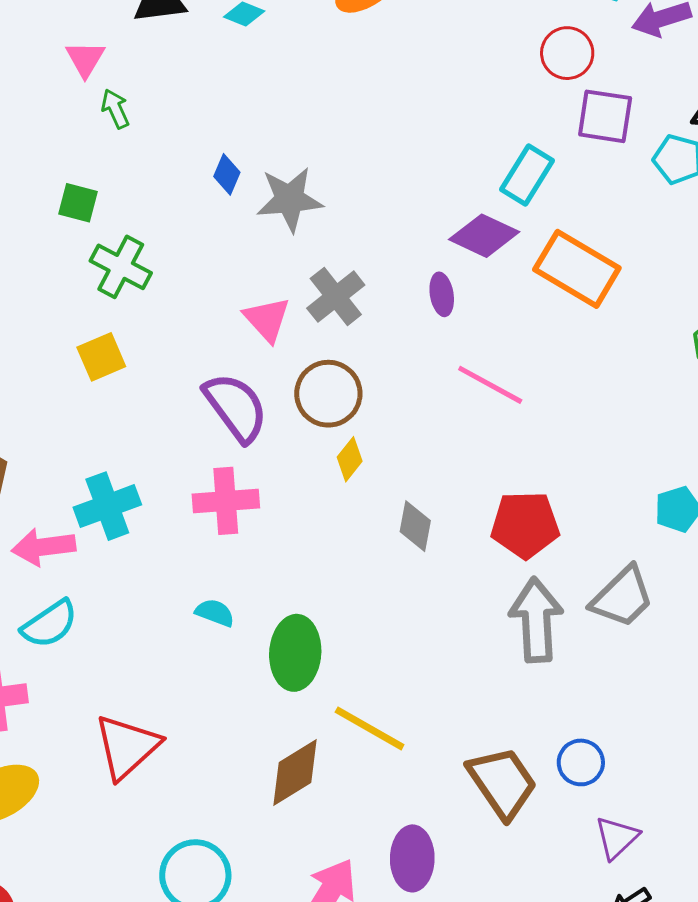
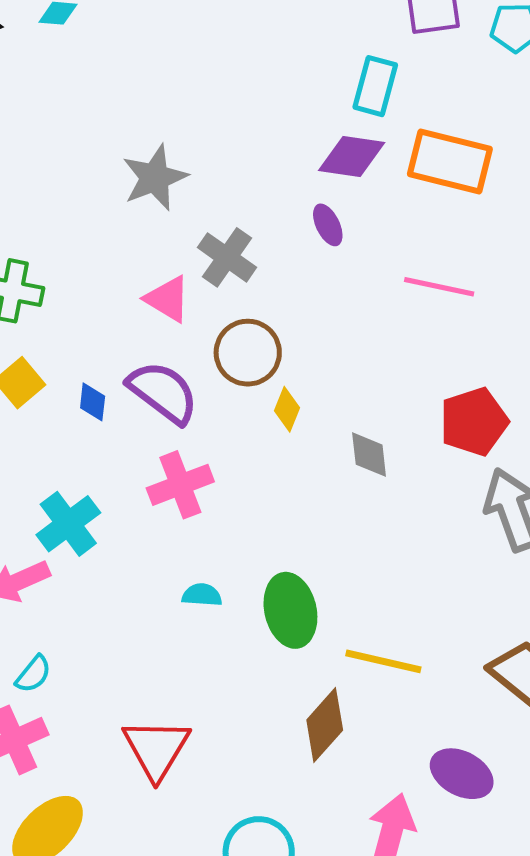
blue diamond: (227, 174) -> (93, 402), moved
pink line: (490, 385) -> (439, 287), moved
cyan semicircle: (50, 624) -> (33, 674), moved, size x0.7
purple ellipse: (412, 858) -> (462, 774), turned -46

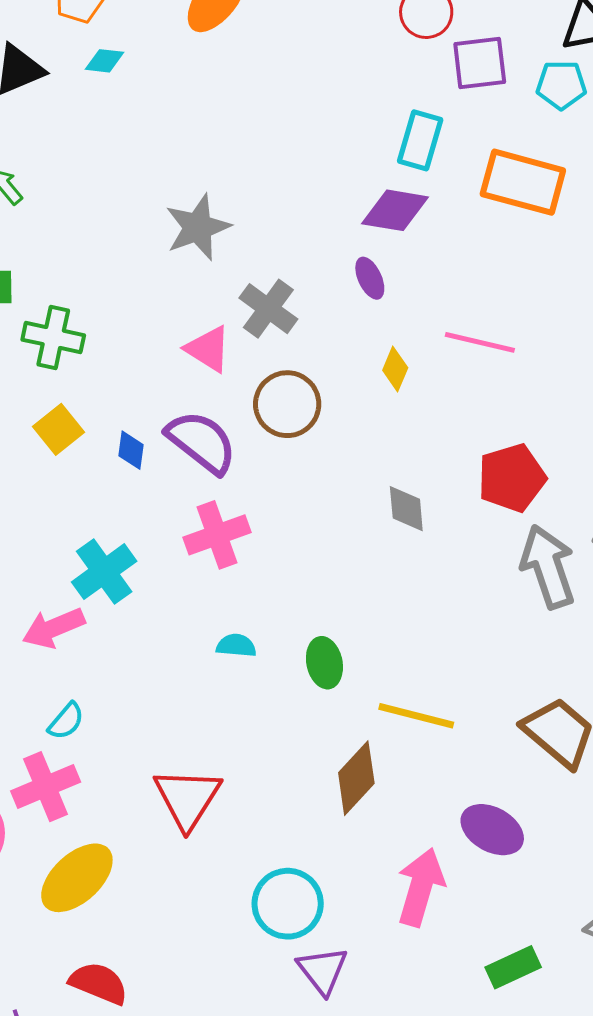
orange rectangle: (450, 162) -> (523, 182), moved
yellow diamond: (287, 409) -> (395, 369), moved
green ellipse: (290, 610) -> (324, 663), size x0.7

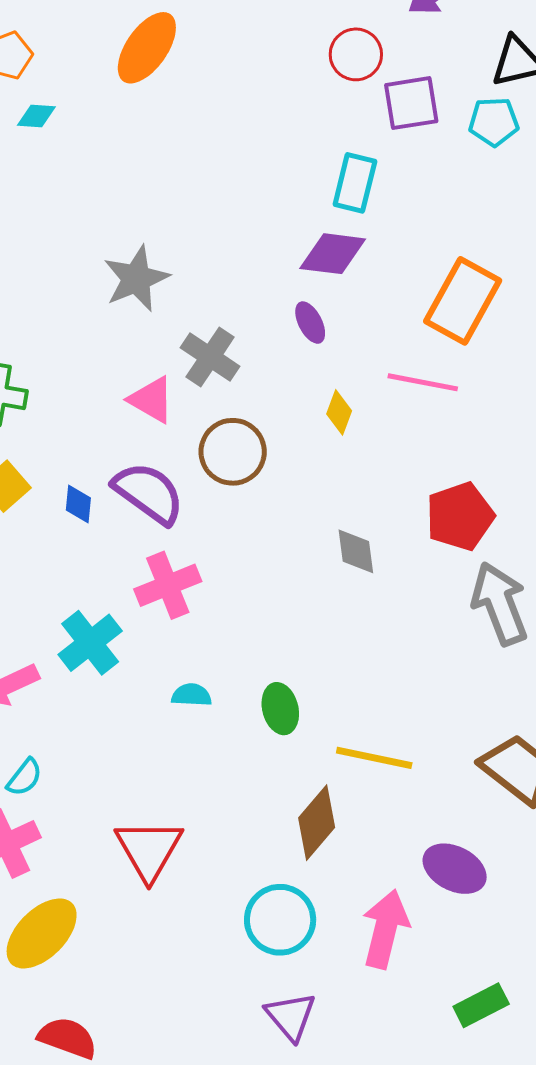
orange rectangle: (523, 182) -> (463, 301), moved, turned -74
cyan cross: (104, 572) -> (90, 643), moved
cyan circle: (288, 904) -> (280, 920), moved

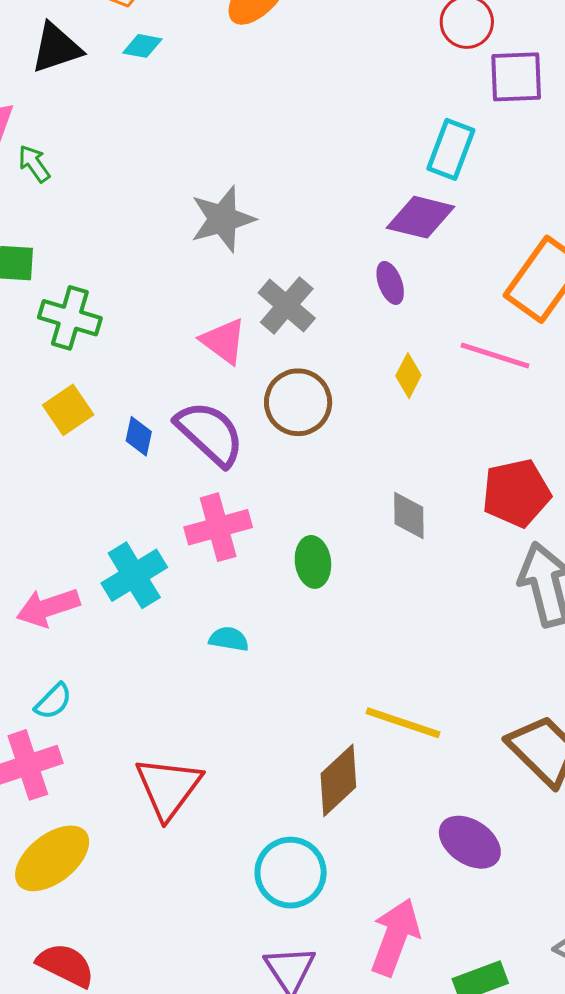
green ellipse: (280, 709) -> (313, 562), moved
pink arrow: (385, 929) -> (395, 937), moved

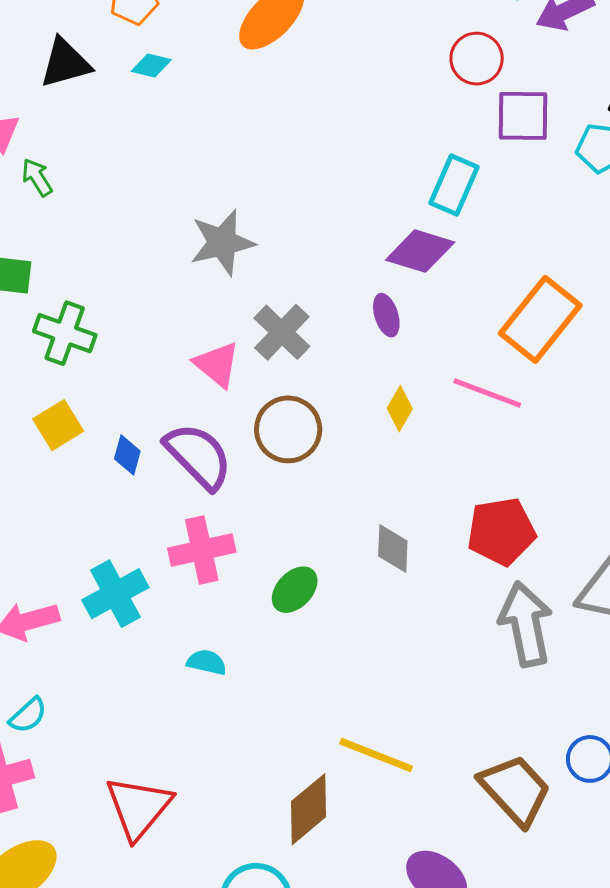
green ellipse: (313, 562) -> (295, 590), turned 48

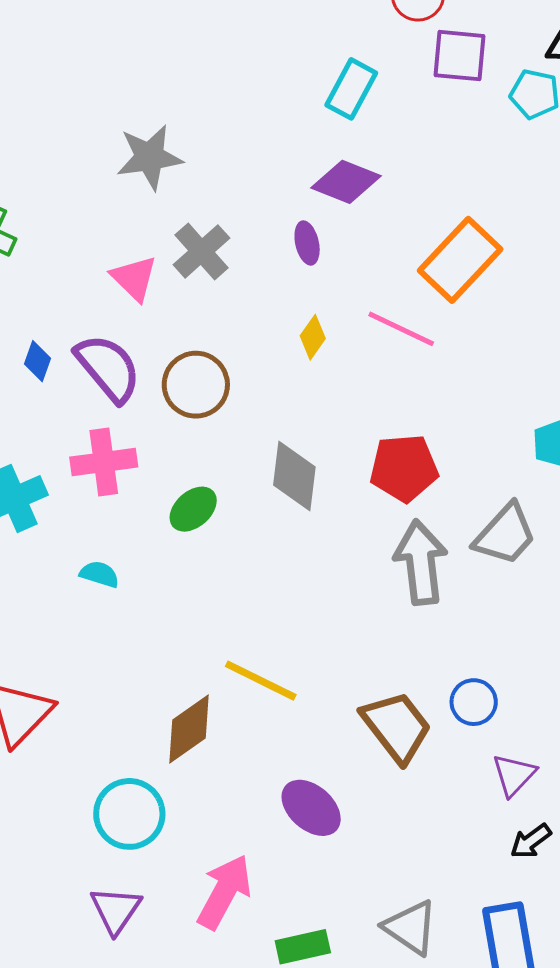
cyan rectangle: (454, 185) -> (351, 89), moved
brown circle: (288, 429) -> (196, 385), moved
gray diamond: (393, 548) -> (294, 476), size x1.4

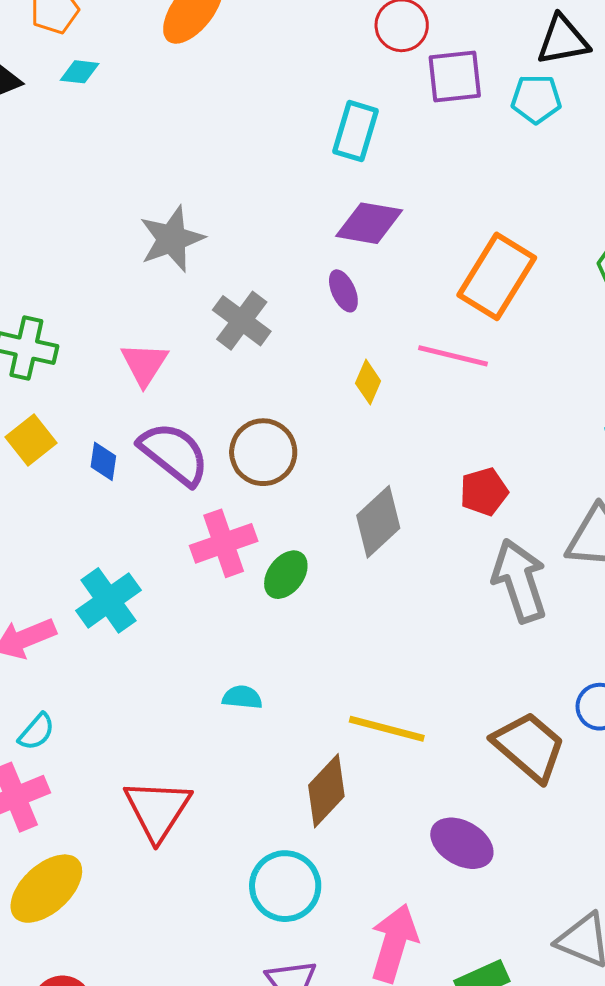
pink triangle: (134, 278) -> (144, 364), moved, turned 30
pink cross: (104, 462) -> (224, 543), moved
red pentagon: (404, 468) -> (484, 492), size x0.7
gray diamond: (294, 476) -> (378, 522), turned 52
cyan semicircle: (99, 574) -> (242, 697), moved

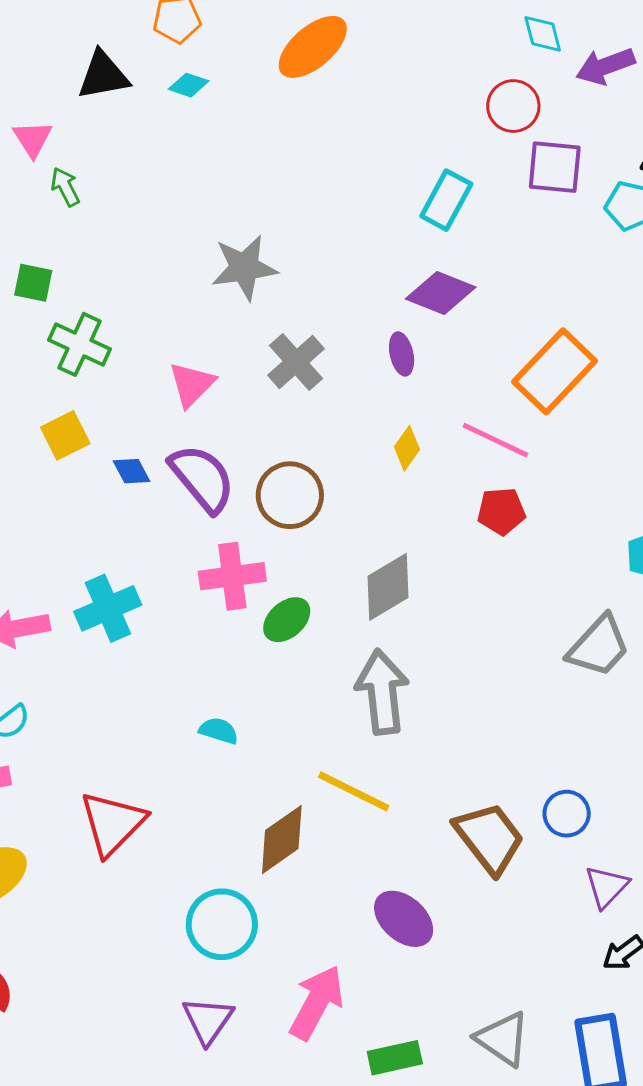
blue diamond: (103, 461) -> (132, 471), turned -48
red pentagon: (484, 492) -> (501, 511), moved
gray arrow: (519, 581) -> (382, 692), moved

